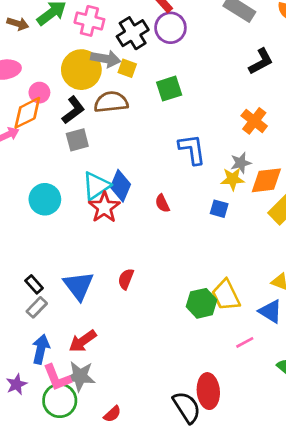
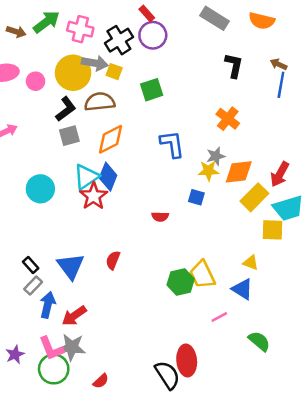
black L-shape: (261, 61) -> (234, 65), turned -50
pink circle: (39, 93) -> (36, 81), moved
orange diamond: (27, 113) -> (111, 139), moved
red semicircle: (162, 203) -> (160, 217), moved, turned -63
blue arrow: (41, 349) -> (48, 305), moved

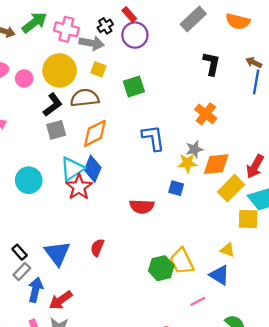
gray rectangle: (214, 18) -> (193, 19), turned -75
black cross: (119, 40) -> (105, 26), moved, size x0.6
gray arrow: (95, 63) -> (92, 43), moved
red semicircle: (160, 217) -> (142, 206), size x1.5

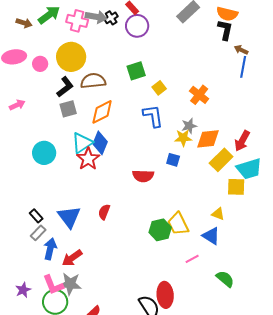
gray arrow: (92, 43) -> (96, 17), moved
black L-shape: (211, 64) -> (225, 30), moved
yellow square: (98, 69) -> (159, 88), moved, turned 32

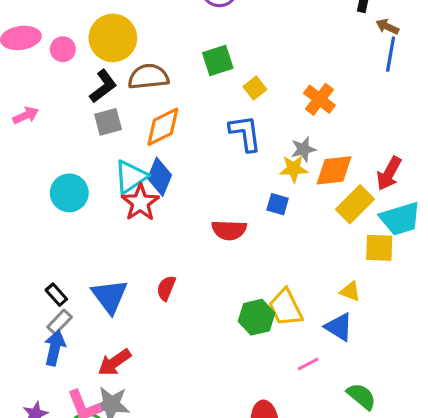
blue arrow: (50, 249) -> (55, 348), moved

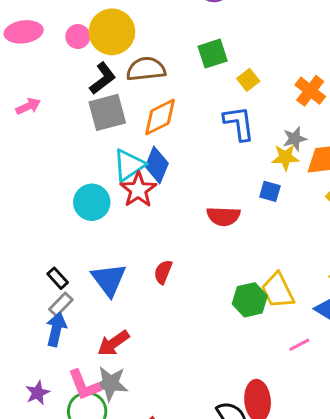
pink circle: (63, 49) -> (78, 37), moved
gray square: (108, 122) -> (107, 112), size x1.4
cyan circle: (69, 193) -> (92, 202), moved

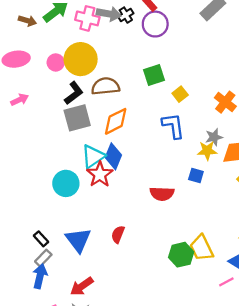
pink arrow: (28, 106) -> (20, 100), moved
pink line: (299, 345) -> (226, 282), moved

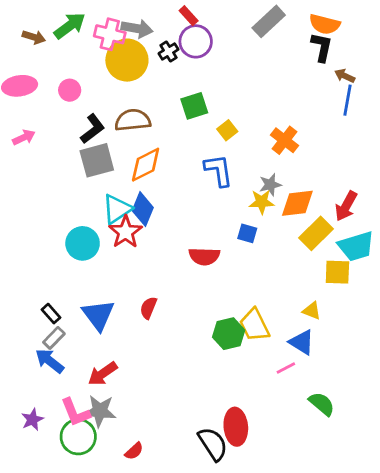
black cross: (126, 15) -> (168, 51), moved
yellow circle: (81, 59) -> (127, 60), moved
blue arrow: (40, 276) -> (50, 361), turned -65

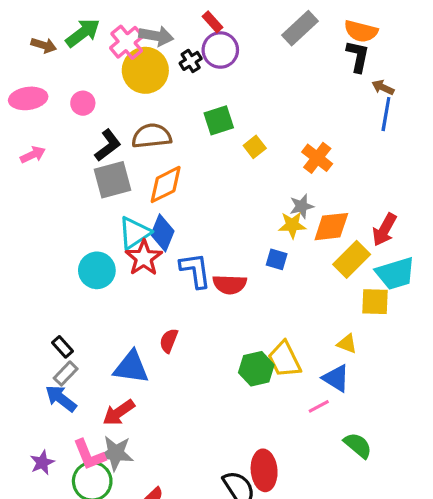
pink cross: (110, 34) -> (127, 42), turned 36
blue L-shape: (219, 170) -> (195, 270), moved
blue triangle: (98, 315) -> (131, 367), moved, turned -45

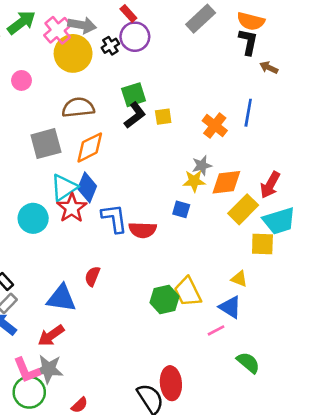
blue line: (386, 114) -> (248, 113), moved
black L-shape: (108, 145) -> (135, 115), moved
yellow square: (255, 147) -> (163, 117), turned 30

